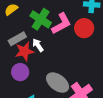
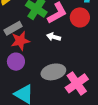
white arrow: (38, 45) -> (54, 37), moved, turned -40
gray ellipse: (58, 83) -> (53, 72), turned -50

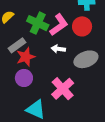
gray ellipse: (53, 72) -> (86, 59), moved
pink cross: (77, 83) -> (63, 89), moved

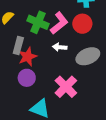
gray rectangle: (17, 45) -> (18, 45), turned -36

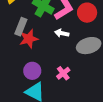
purple circle: (27, 78) -> (32, 71), moved
pink cross: (66, 87) -> (63, 73), size x0.6

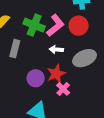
red star: (29, 39) -> (56, 74), moved
purple circle: (32, 71) -> (36, 78), moved

